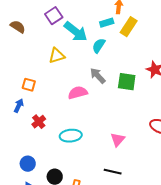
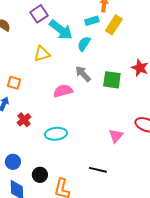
pink triangle: (118, 140) -> (116, 136), moved

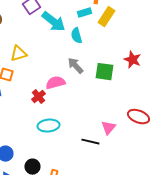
cyan semicircle: (84, 44) -> (76, 36), turned -49
yellow triangle: (42, 54) -> (18, 54), moved
red cross: (24, 120) -> (38, 97), moved
black line: (98, 170) -> (90, 142), moved

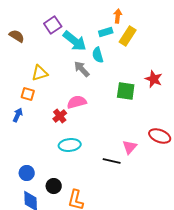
gray arrow: (75, 66) -> (82, 69), moved

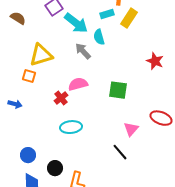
yellow triangle: (40, 73) -> (41, 55), size x1.4
green square: (126, 91) -> (118, 90), moved
blue arrow: (18, 115) -> (15, 104), moved, turned 80
black line: (112, 161) -> (120, 152), moved, turned 36

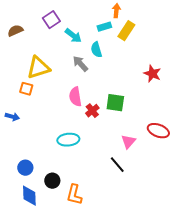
brown semicircle: (18, 18) -> (15, 31), turned -56
cyan arrow: (76, 23) -> (73, 36), size x0.7
pink semicircle: (78, 84) -> (75, 97), turned -84
red cross: (61, 98) -> (92, 111), moved

